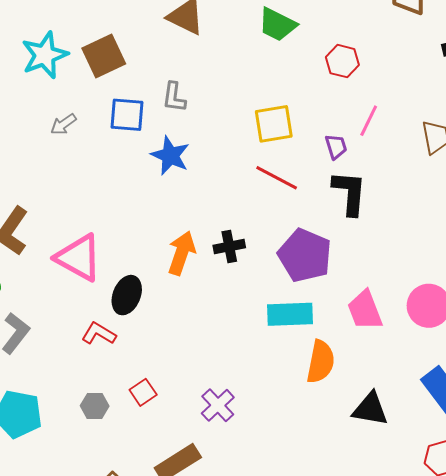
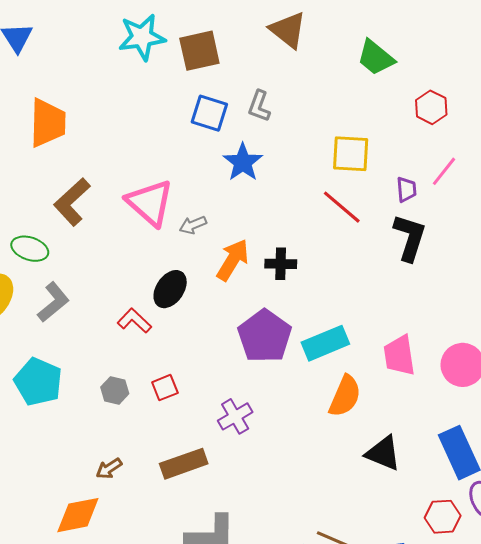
gray arrow: (63, 124) -> (193, 225), moved
purple pentagon: (305, 255) -> (265, 336), moved
pink triangle: (79, 258) -> (150, 203), moved
cyan rectangle: (290, 314) -> (325, 343), turned -33

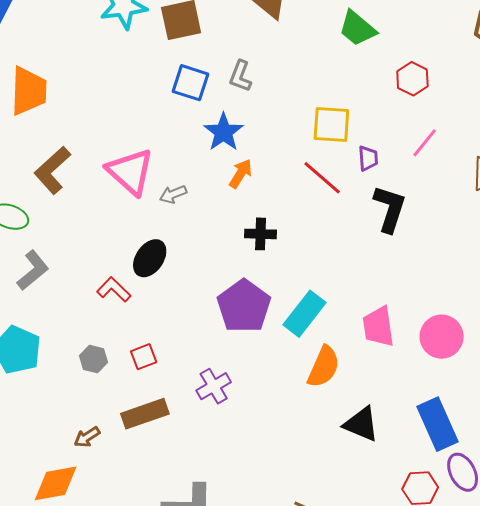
purple trapezoid: (407, 189) -> (368, 158), moved
orange arrow: (233, 260) -> (241, 174), moved, size x0.7
cyan rectangle: (325, 343) -> (304, 314), turned -30
brown rectangle: (184, 464) -> (145, 414), moved

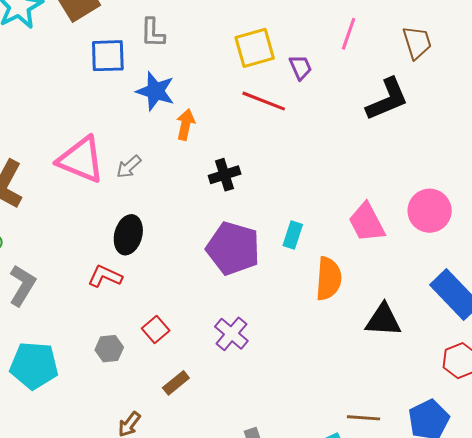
black L-shape: (390, 209) -> (387, 99), moved, turned 69
cyan rectangle: (304, 314) -> (293, 235), size x0.6
brown rectangle: (145, 414) -> (176, 383), size x0.6

